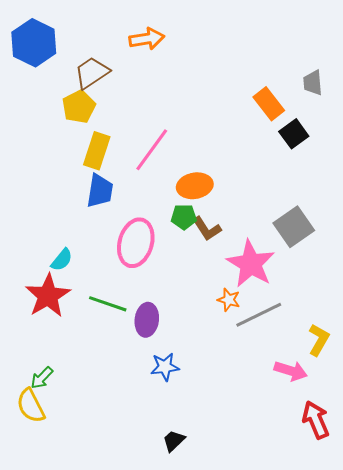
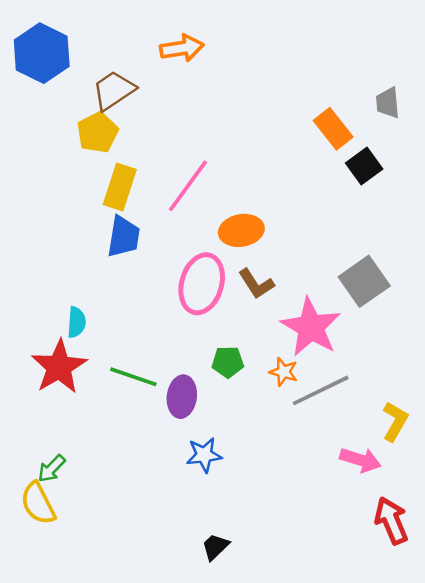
green pentagon: (184, 217) -> (228, 362), moved
pink ellipse: (136, 243) -> (202, 284), moved
cyan semicircle: (62, 260) -> (76, 322), turned -35

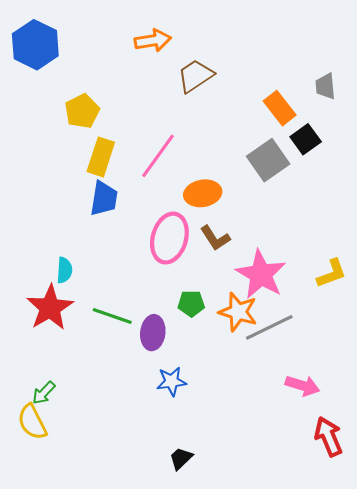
brown trapezoid: (114, 90) -> (195, 76), moved
gray square: (364, 281) -> (268, 160), moved
orange star: (284, 372) -> (238, 312), size x1.6
yellow L-shape: (395, 421) -> (332, 273), moved, turned 40

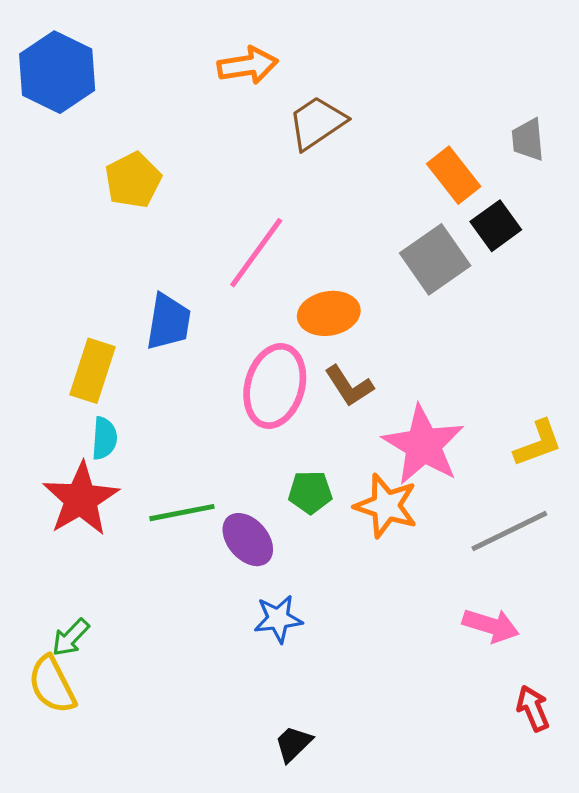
yellow rectangle: (101, 157) -> (93, 371), moved
green line: (112, 316) -> (182, 513), turned -30
gray line: (269, 327) -> (509, 531), moved
purple ellipse: (153, 333) -> (248, 540), turned -48
red arrow: (328, 437) -> (533, 708), size x0.7

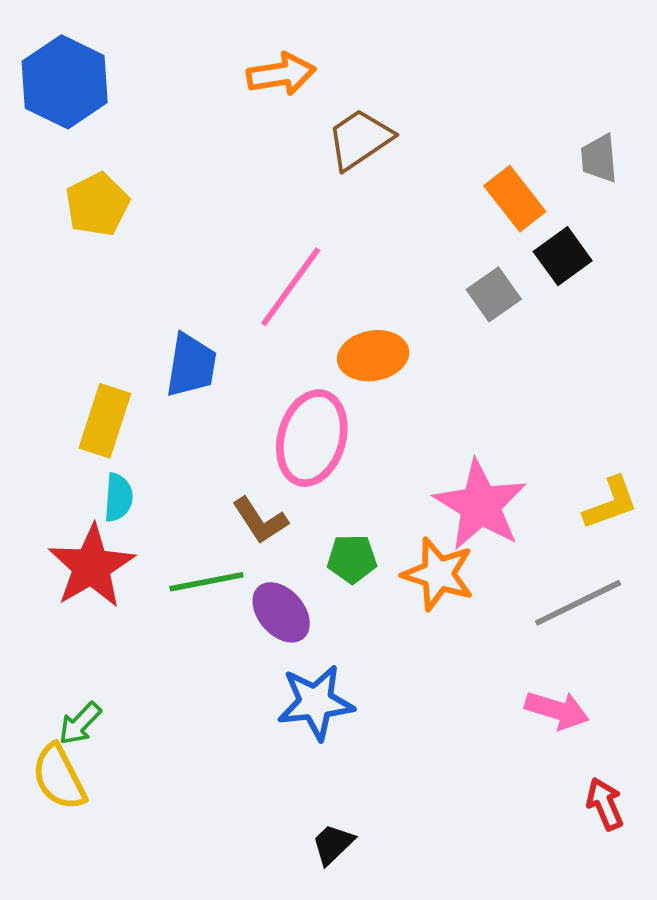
yellow pentagon: (133, 180) -> (97, 204), moved
gray square: (435, 259) -> (494, 294), size x0.7
brown L-shape: (349, 386) -> (260, 520), moved
blue star: (278, 619) -> (316, 702), size x1.4

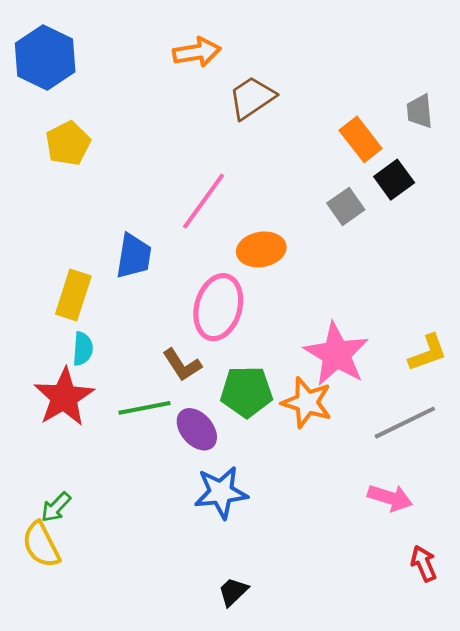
green pentagon: (352, 559) -> (246, 392), size x1.5

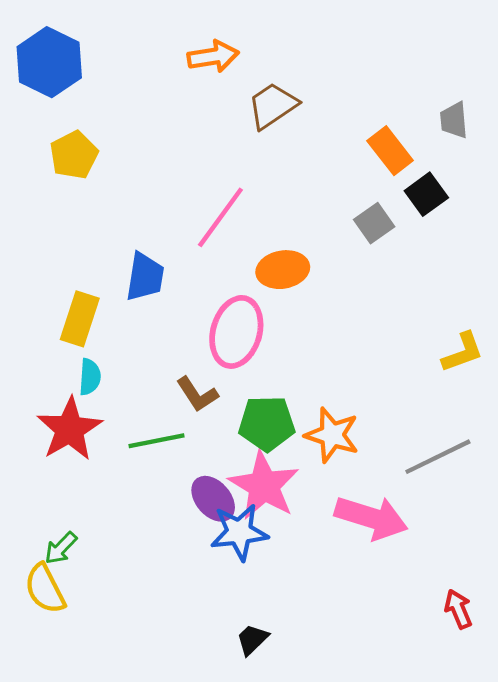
yellow L-shape: (428, 353) -> (463, 352), moved
pink star: (336, 354) -> (264, 486), moved
purple ellipse: (197, 429) -> (213, 499), moved
pink arrow: (390, 498) -> (371, 518), moved, size x1.5

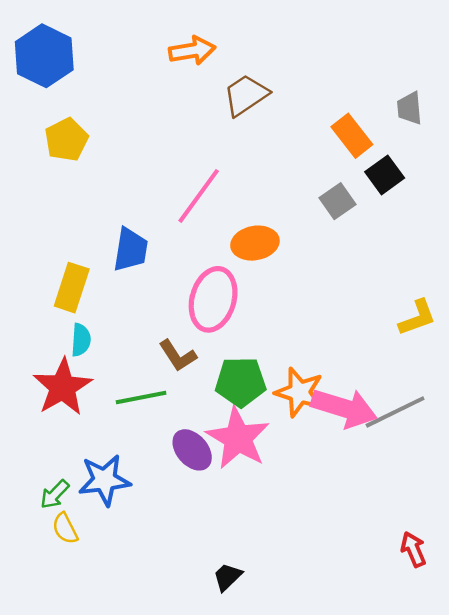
pink arrow: (371, 518) -> (344, 408), moved
blue star: (239, 532) -> (104, 480), moved
yellow semicircle: (45, 589) -> (65, 528), moved, size x0.7

